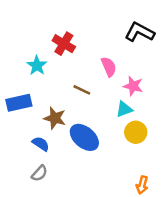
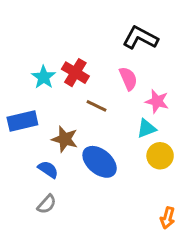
black L-shape: (140, 32) -> (140, 38), moved
red cross: (64, 44) -> (75, 73), moved

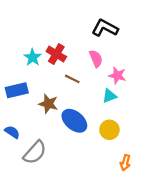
yellow circle: (160, 156) -> (109, 130), moved
blue semicircle: (48, 169) -> (12, 132), moved
gray semicircle: (47, 204) -> (35, 152), size x1.6

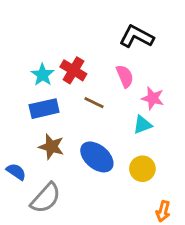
blue rectangle: (17, 90) -> (44, 109), moved
brown star: (48, 104) -> (51, 147), moved

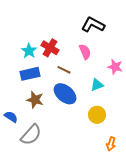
pink star: (153, 98) -> (115, 67), moved
blue ellipse: (97, 157) -> (65, 94), moved

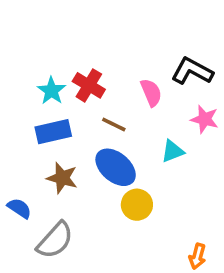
black L-shape: (93, 25) -> (192, 71), moved
yellow circle: (97, 115) -> (137, 205), moved

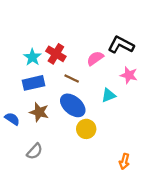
pink semicircle: (151, 93) -> (95, 58), turned -102
blue semicircle: (19, 208) -> (12, 119), moved
gray semicircle: (55, 240) -> (35, 151), size x0.7

